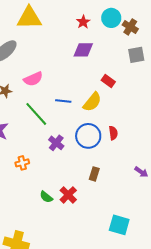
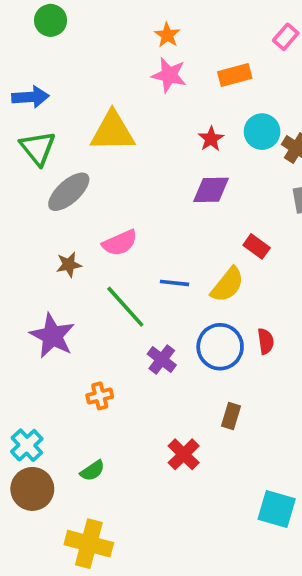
green semicircle: (46, 197) -> (92, 471), moved, turned -72

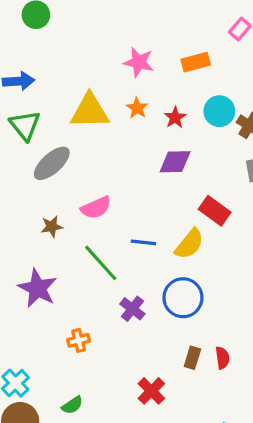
orange star: (167, 35) -> (137, 108), moved
red rectangle: (257, 246) -> (215, 211), size x1.4
red semicircle: (266, 341) -> (222, 358), moved

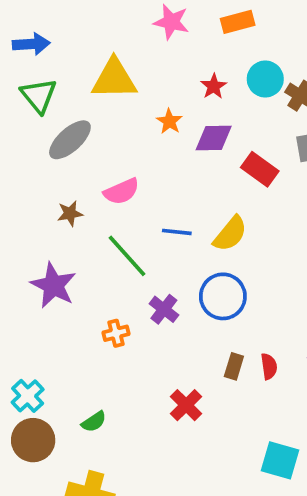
orange star: (137, 108) -> (169, 121), moved
red rectangle: (215, 211) -> (260, 169), moved
orange cross: (79, 340) -> (116, 333), moved

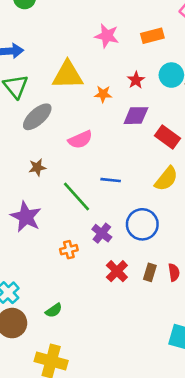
orange star: (169, 121) -> (103, 94), moved, turned -30
pink semicircle: (122, 191) -> (80, 140), moved
yellow semicircle: (230, 234) -> (166, 179), moved
red cross: (186, 405) -> (117, 271), moved

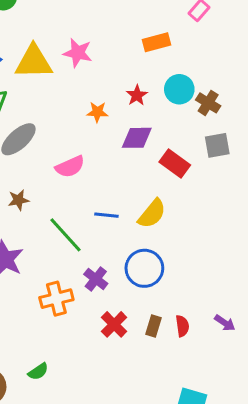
pink star: (107, 36) -> (78, 53), moved
yellow triangle: (68, 75) -> (34, 62), moved
yellow semicircle: (166, 179) -> (152, 214), moved
orange cross: (69, 250) -> (56, 299), size x1.5

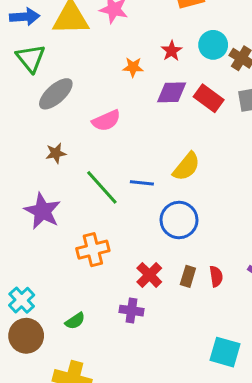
red rectangle: (175, 164) -> (209, 98), moved
blue line: (106, 215) -> (142, 183), moved
purple cross: (96, 279) -> (132, 311), moved, turned -30

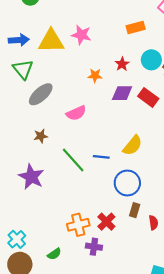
orange cross: (93, 250) -> (78, 225), moved
brown rectangle: (188, 276) -> (135, 210), moved

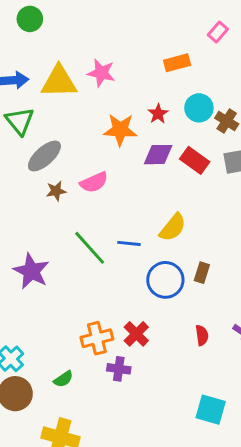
orange star: (95, 75) -> (120, 130), size x1.6
brown star: (41, 136) -> (56, 191), moved
brown rectangle: (135, 210) -> (202, 273), moved

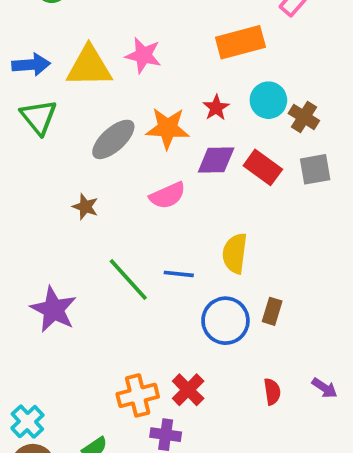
orange rectangle: (177, 63) -> (240, 42), size x1.4
gray ellipse: (44, 156) -> (113, 139), moved
pink semicircle: (94, 182) -> (168, 195), moved
brown star: (56, 191) -> (85, 207), turned 30
yellow semicircle: (173, 227) -> (235, 253), turned 148

